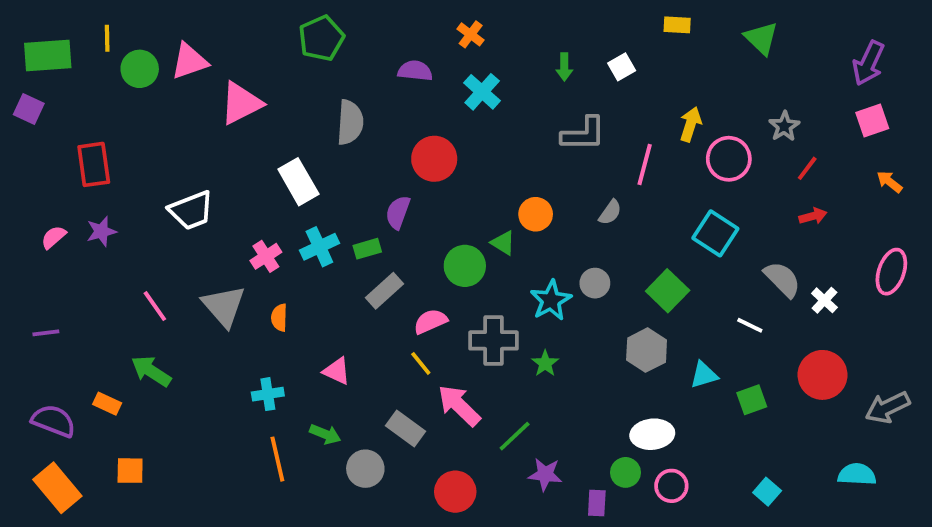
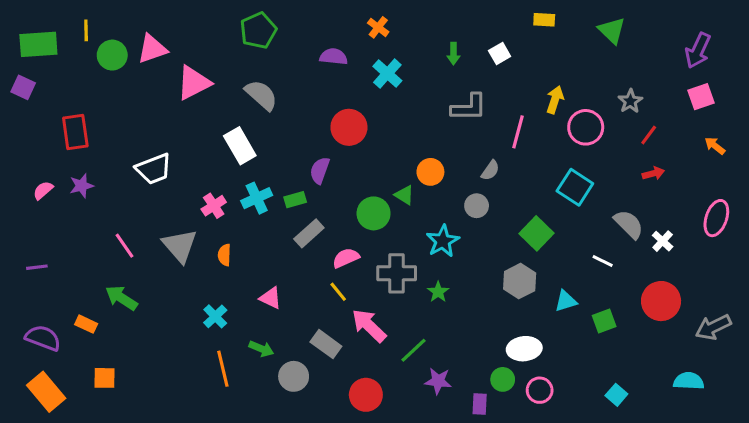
gray semicircle: (350, 122) -> (261, 95), moved, turned -52
gray circle: (595, 283) -> (477, 206), moved
cyan cross: (268, 394) -> (215, 316), turned -35

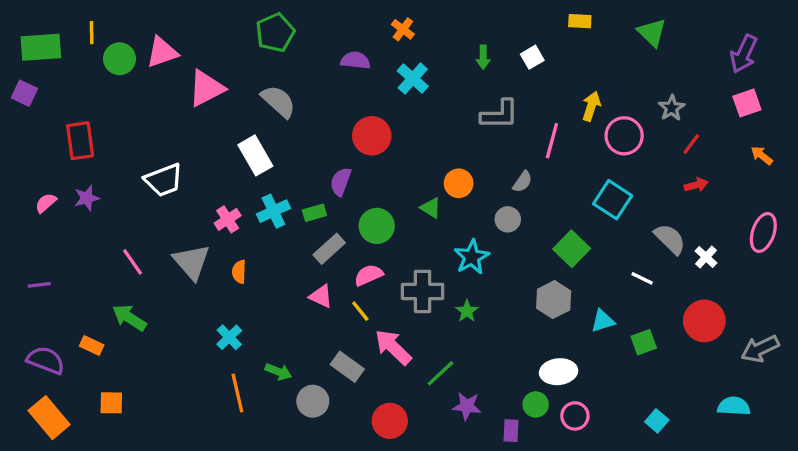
green circle: (374, 213) -> (377, 226), moved
pink triangle: (271, 298) -> (321, 296), moved

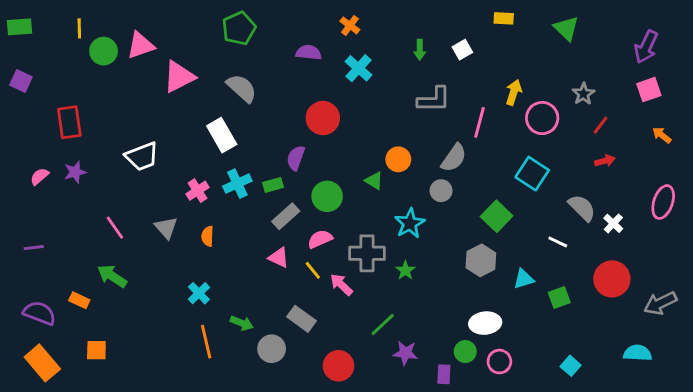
green rectangle: (41, 47) -> (20, 27), moved, size x0.7
gray semicircle: (522, 182) -> (454, 158), size x1.5
gray triangle: (192, 262) -> (166, 228), size x0.7
pink arrow: (393, 347) -> (341, 285), moved, size x0.7

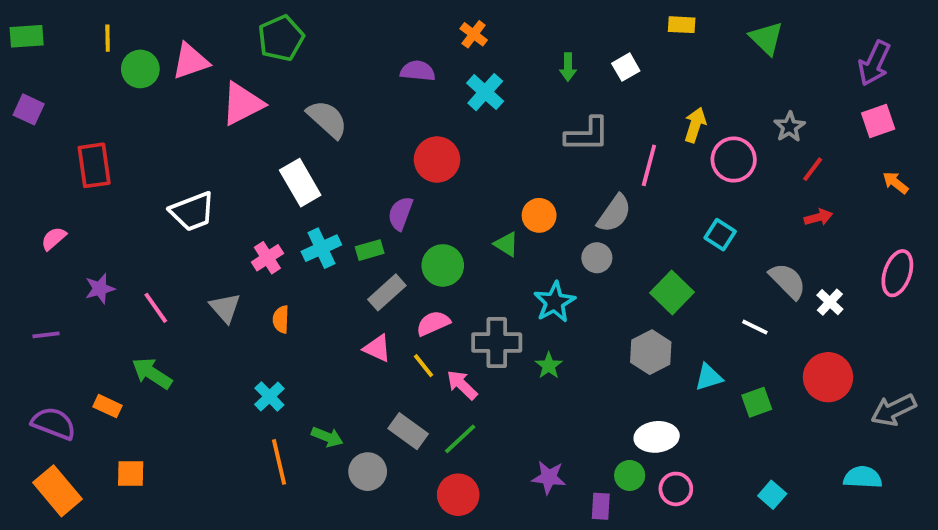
green pentagon: (239, 28) -> (281, 38), moved
purple star: (75, 172) -> (100, 289), moved
cyan square: (532, 174) -> (720, 235), size x0.7
green line: (383, 325) -> (460, 439), moved

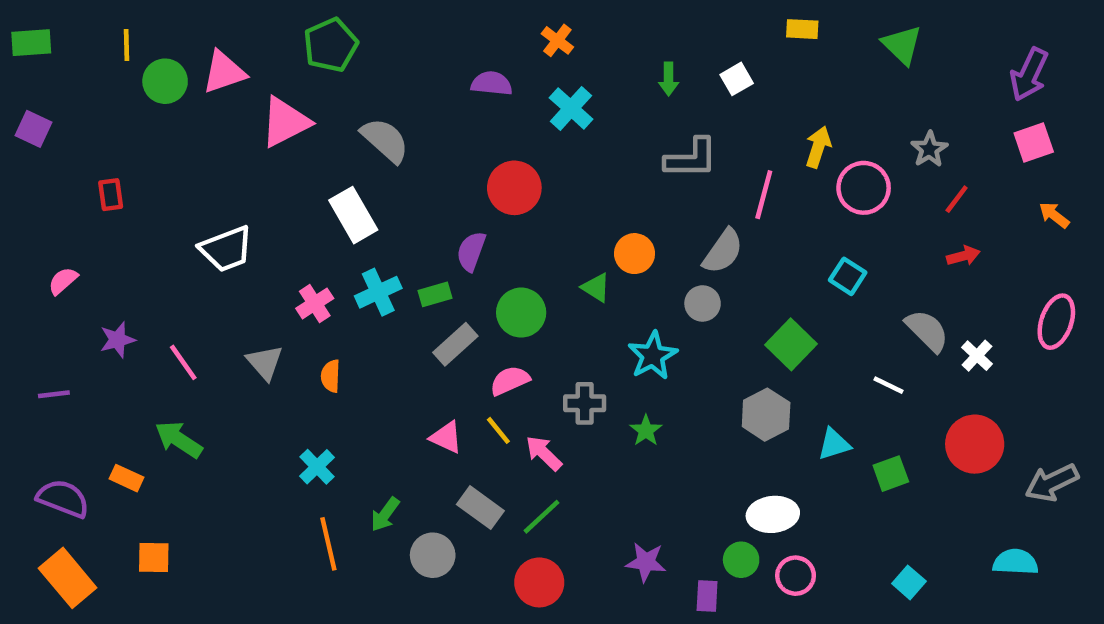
red rectangle: (94, 165) -> (111, 195), size x0.6
gray cross: (497, 343) -> (585, 403), size x0.7
pink triangle: (377, 348) -> (446, 437), moved
green arrow: (327, 437) -> (385, 514), turned 104

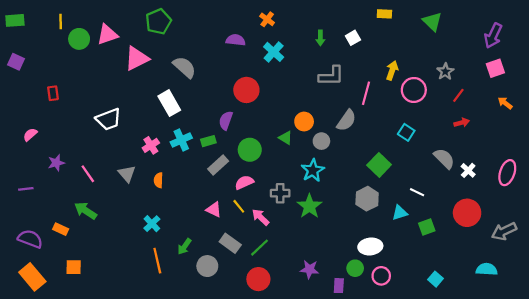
gray circle: (703, 303) -> (321, 141), moved
pink ellipse: (1056, 322) -> (507, 173), moved
white line: (889, 385) -> (417, 192), moved
green star: (646, 430) -> (309, 206), size x1.6

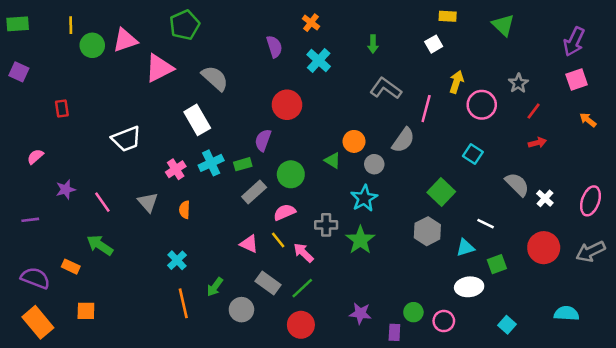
white square: (353, 38) -> (434, 44), moved
purple semicircle: (236, 40) -> (274, 47), turned 66
gray L-shape: (331, 76) -> (386, 88), turned -144
gray arrow: (504, 231) -> (590, 251), moved
white ellipse: (370, 246) -> (469, 287), moved

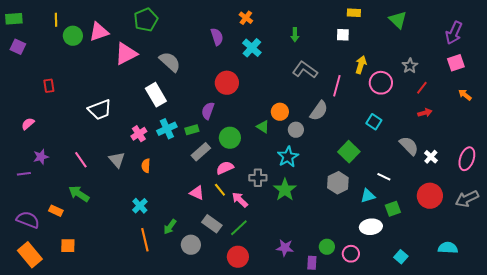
white square: (434, 44) -> (343, 35), turned 32
purple square: (19, 72) -> (18, 47), moved
purple star: (66, 189) -> (41, 157), moved

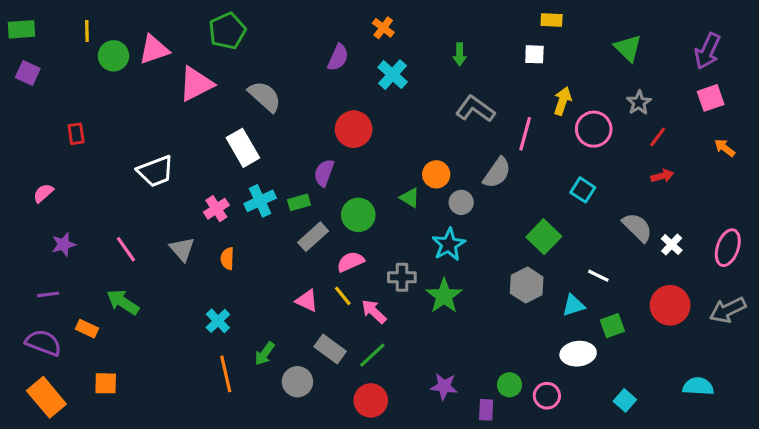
green triangle: (398, 20) -> (628, 48), moved
purple semicircle: (217, 37) -> (338, 57), turned 42
purple line: (24, 174) -> (48, 294), moved

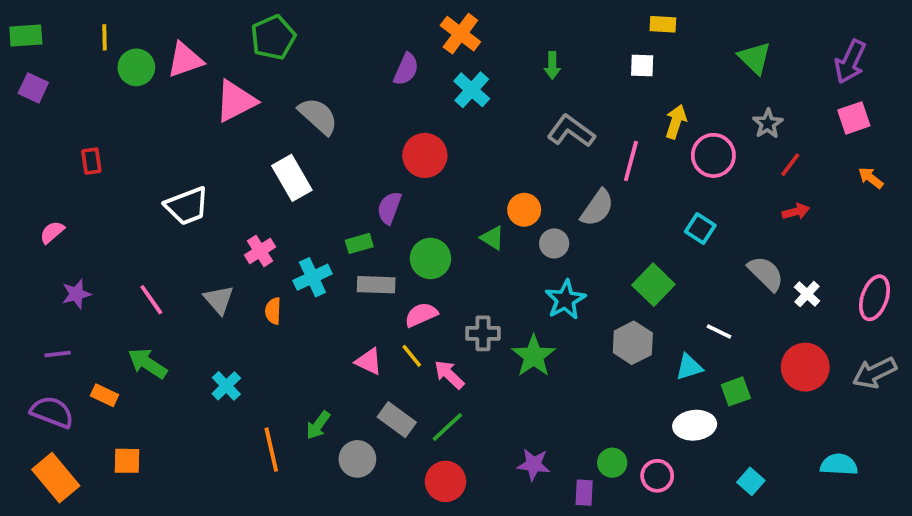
orange cross: (383, 28) -> (460, 34), size x1.5
cyan cross: (260, 201) -> (312, 277), moved
gray rectangle: (313, 237) -> (376, 285), turned 44
cyan star: (449, 244) -> (565, 300), moved
cyan cross: (218, 321) -> (226, 386), moved

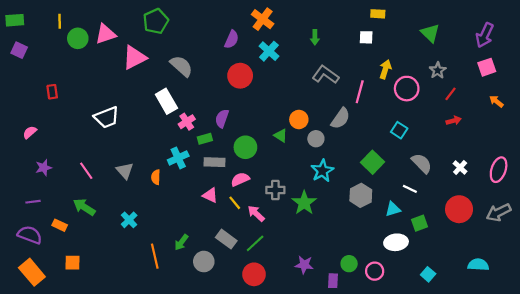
red circle: (425, 155) -> (240, 76), moved
pink cross: (260, 251) -> (187, 122), moved
gray semicircle: (766, 273) -> (422, 163), moved
pink triangle: (369, 361) -> (210, 195), moved

